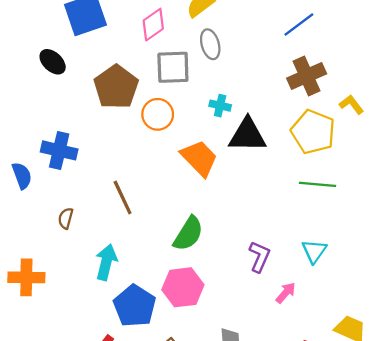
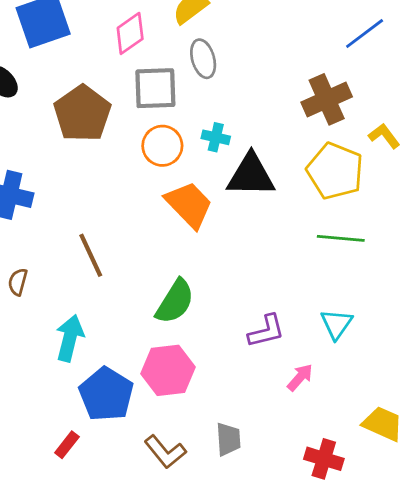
blue line: (299, 25) -> (365, 33), moved
orange circle: (158, 114) -> (162, 146), moved
purple L-shape: (259, 257) -> (266, 331), turned 52

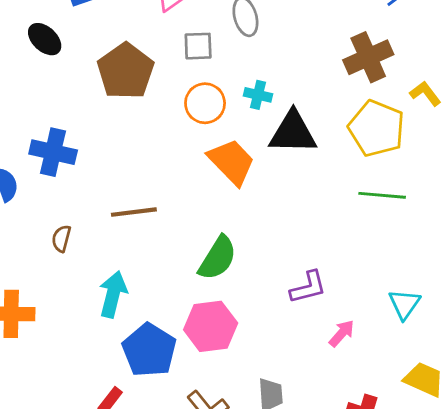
gray square: (155, 88) -> (198, 46), size x0.7
brown line: (91, 255) -> (134, 212), turned -72
cyan triangle: (336, 324) -> (404, 304), moved

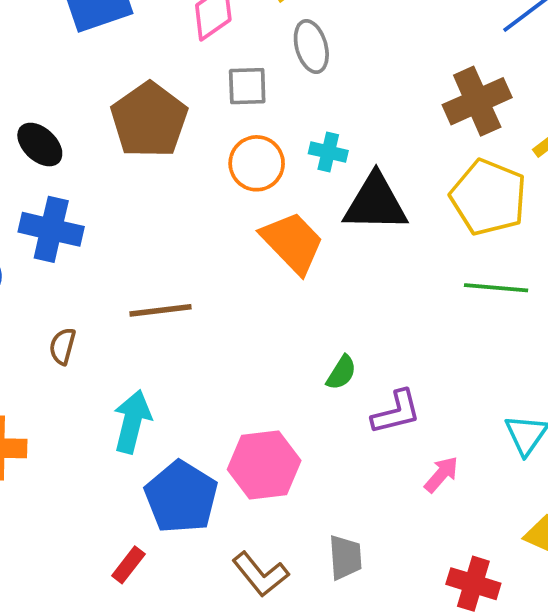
black ellipse: (45, 39) -> (40, 145), moved
green semicircle: (218, 258) -> (341, 373), moved, size x0.6

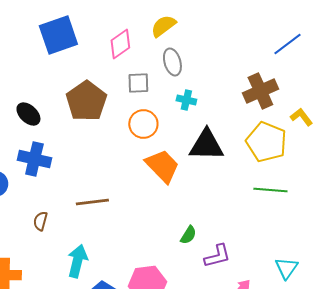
cyan cross: (328, 152) -> (186, 100), moved

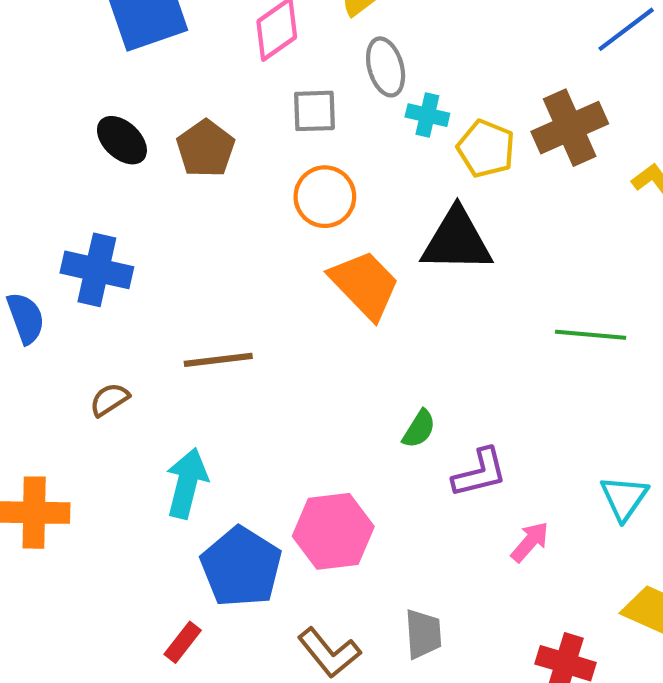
cyan cross: (186, 100) -> (427, 115), moved
brown pentagon: (86, 101) -> (206, 149), size x0.7
black ellipse: (28, 114) -> (122, 140), moved
yellow pentagon: (266, 142) -> (486, 149), moved, size x0.7
brown semicircle: (40, 221) -> (109, 400), turned 42

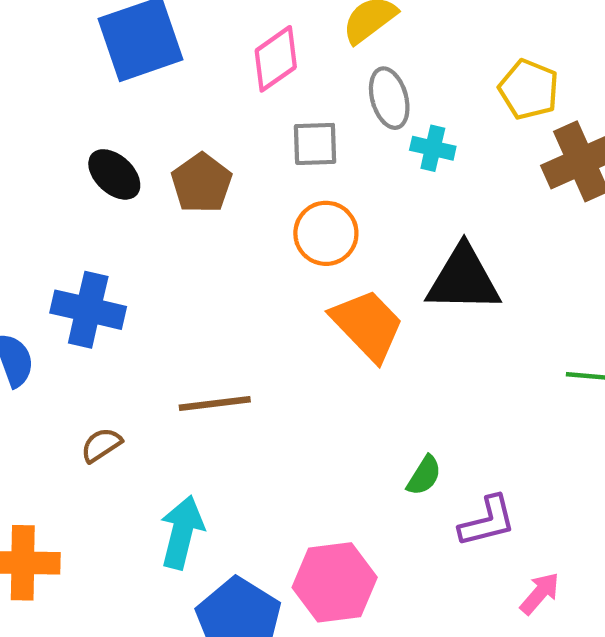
yellow pentagon: (486, 149) -> (529, 89), moved

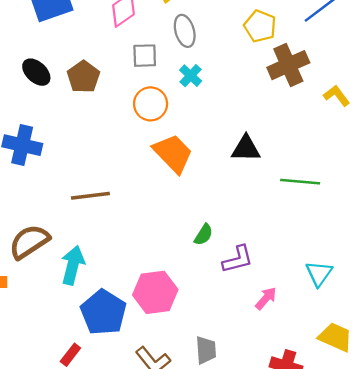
cyan cross: (433, 148) -> (191, 76), moved, turned 30
black triangle: (463, 279) -> (246, 149), moved, size x0.7
brown semicircle: (101, 445) -> (29, 242), moved, size x1.8

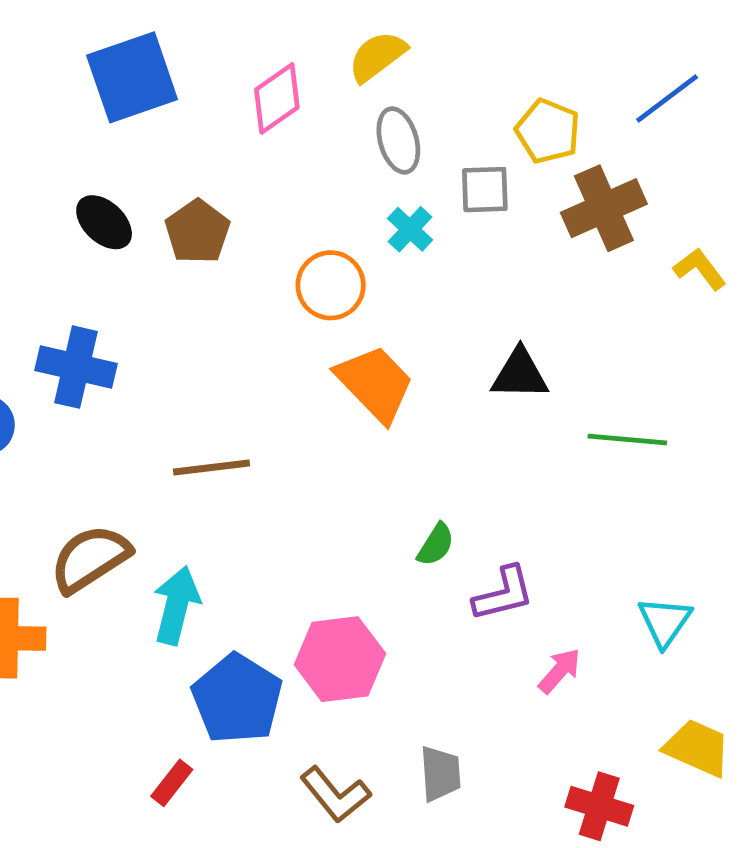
gray square: (145, 56) -> (485, 190), moved

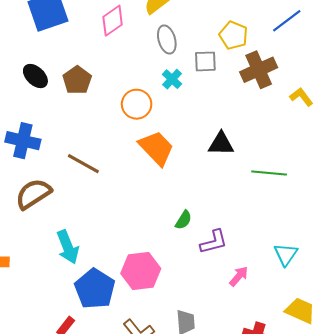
brown line: (211, 468) -> (83, 164), moved, turned 36
brown semicircle: (90, 559) -> (33, 194), moved
cyan arrow: (176, 605) -> (68, 247), turned 144

